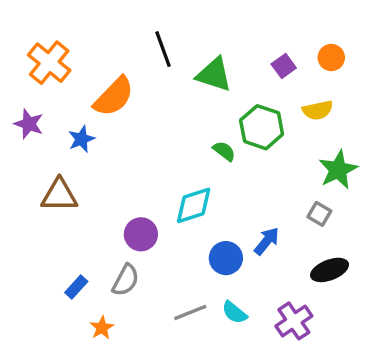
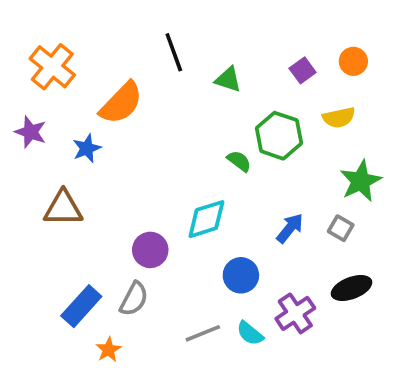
green triangle: (214, 75) -> (228, 79), size x0.7
blue arrow: (267, 241) -> (290, 228), moved
blue rectangle: (76, 287) -> (81, 306), size x1.6
purple cross: (294, 321) -> (295, 313), moved

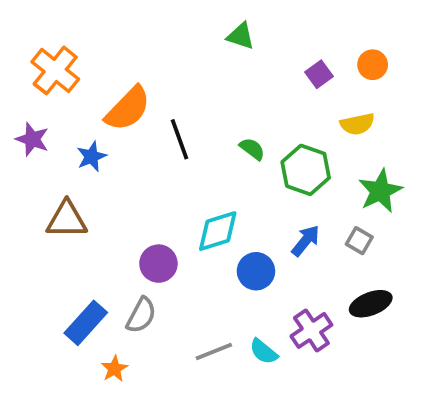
black line: (174, 52) -> (179, 139), moved
green triangle: (228, 79) -> (241, 36), moved
green hexagon: (279, 136) -> (306, 170), moved
green semicircle: (239, 161) -> (252, 149), moved
blue circle: (241, 275) -> (256, 271), moved

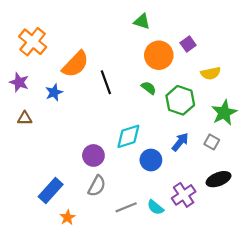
orange circle: (373, 65) -> (159, 55), moved, size x1.6
brown triangle: (67, 220) -> (25, 118), moved, size x0.6
gray semicircle: (141, 315) -> (97, 186), moved

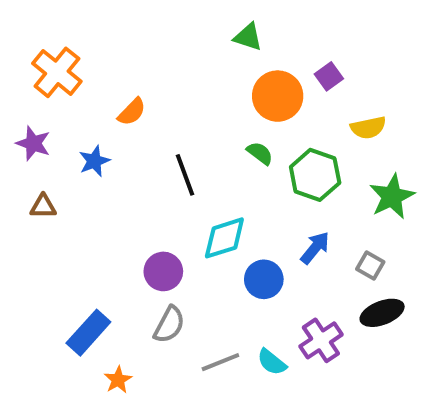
orange semicircle: (75, 64) -> (132, 112), size x0.6
black line: (106, 82) -> (185, 175), moved
gray square: (212, 142) -> (370, 266), moved

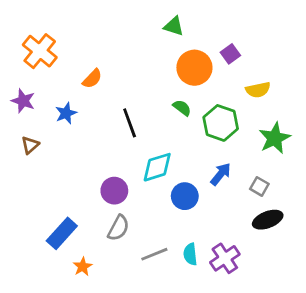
brown triangle: (43, 206) -> (30, 145), turned -42
purple cross: (321, 340) -> (225, 258), moved
cyan semicircle: (272, 362) -> (190, 254), turned 45

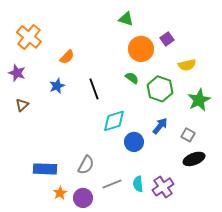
blue star: (66, 113) -> (57, 86), moved
purple circle: (114, 191) -> (83, 198), moved
blue rectangle: (62, 233) -> (45, 169), turned 50

